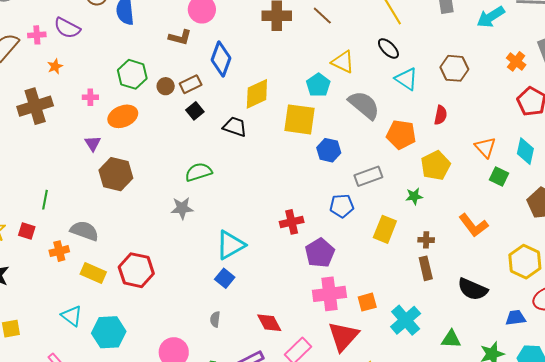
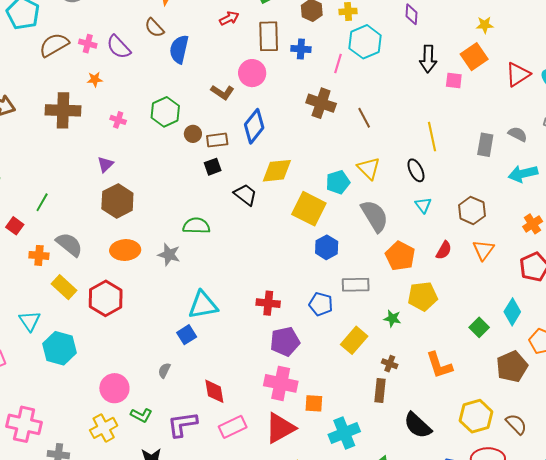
cyan triangle: (406, 79) -> (423, 205), size x0.7
orange ellipse: (123, 116) -> (125, 250), moved
orange triangle: (485, 147) -> (483, 250), moved

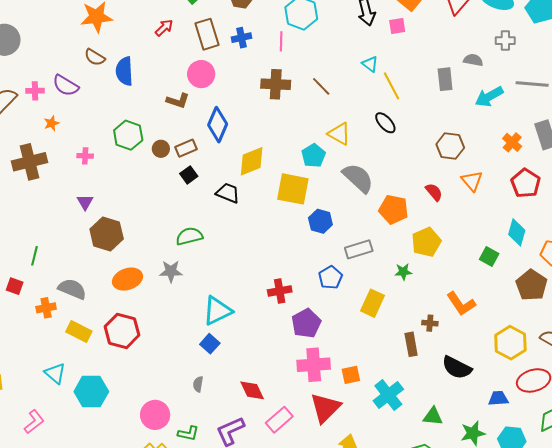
cyan triangle: (423, 205) -> (370, 64), moved
red semicircle: (444, 250) -> (434, 192), turned -54
blue pentagon: (321, 304) -> (330, 277), turned -30
brown cross: (390, 364) -> (430, 323), moved

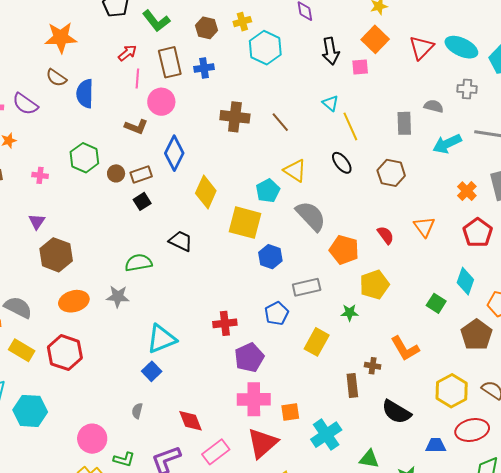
pink line: (281, 41) -> (137, 79), moved
brown hexagon: (450, 146) -> (391, 173), moved
yellow diamond: (252, 161) -> (206, 192), turned -48
black trapezoid: (228, 193) -> (181, 241), moved

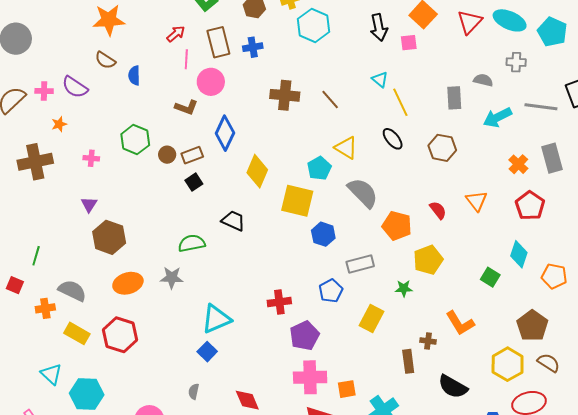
blue semicircle: (85, 94) -> (134, 75), size x0.7
brown pentagon: (476, 335) -> (532, 326), moved

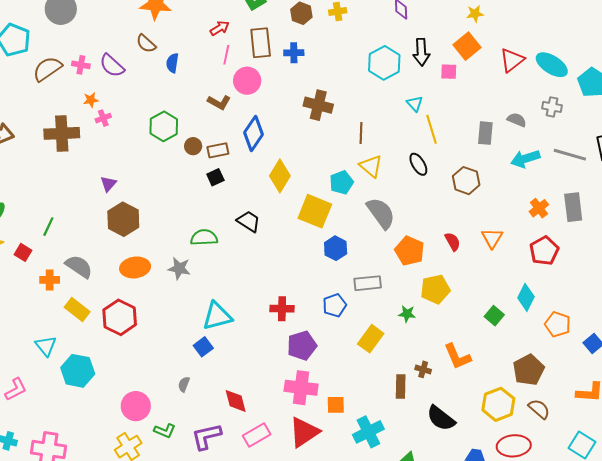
cyan hexagon: (314, 25) -> (384, 63), moved
brown line: (330, 100) -> (361, 133), moved, turned 35
pink cross: (91, 158) -> (103, 118), moved, turned -35

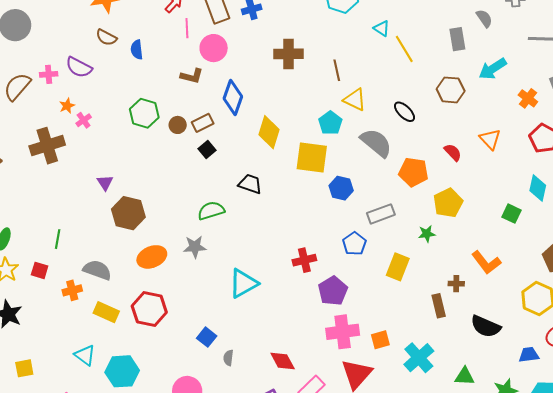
gray semicircle: (517, 120) -> (484, 18), turned 48
cyan arrow: (525, 159) -> (493, 69), moved
black ellipse: (418, 164) -> (404, 112), moved
blue square: (203, 347) -> (207, 337), moved

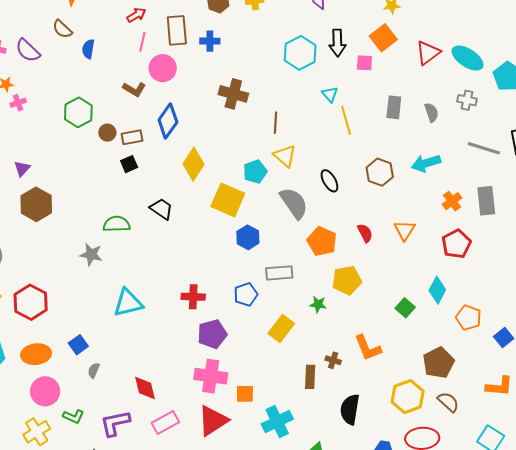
gray rectangle: (457, 39) -> (394, 107), moved
orange ellipse: (152, 257) -> (36, 354), moved
black semicircle: (486, 326) -> (350, 409), turned 60

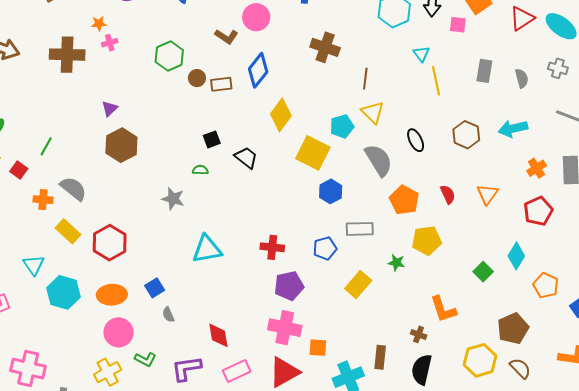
black square: (129, 164) -> (212, 139), moved
green semicircle: (117, 224) -> (200, 170), size x0.6
brown cross: (333, 360) -> (419, 334), moved
gray semicircle: (94, 370) -> (168, 315), turned -49
brown rectangle: (310, 377) -> (380, 357), moved

